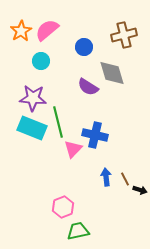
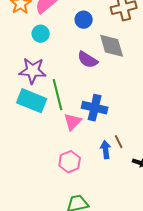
brown line: (125, 179) -> (119, 142), moved
pink hexagon: (63, 207) -> (70, 162), moved

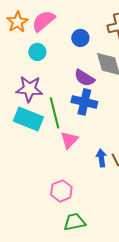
blue cross: (95, 108) -> (84, 102), moved
blue arrow: (106, 150) -> (101, 158), moved
pink hexagon: (70, 162) -> (61, 191), moved

